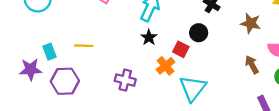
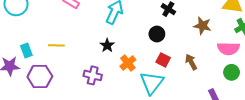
black star: (149, 37) -> (107, 45), moved
red square: (181, 49) -> (163, 60), moved
brown arrow: (252, 65) -> (191, 62), moved

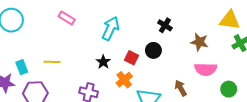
pink semicircle: (228, 49) -> (206, 69), moved
red square: (163, 60) -> (131, 58), moved
brown arrow: (191, 62) -> (181, 88), moved

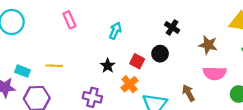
pink rectangle: (67, 18) -> (69, 20), turned 35
cyan arrow: (111, 28) -> (115, 31), size x0.7
cyan rectangle: (22, 67) -> (23, 71), turned -48

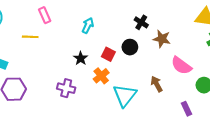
brown star: (208, 45) -> (162, 39), moved
yellow line: (54, 66) -> (30, 37), moved
pink semicircle: (215, 73) -> (181, 66), turned 35

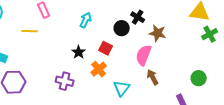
black circle: (130, 47) -> (122, 28), moved
pink semicircle: (181, 66) -> (144, 55), moved, turned 75
cyan triangle: (125, 95) -> (122, 88), size x0.7

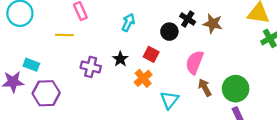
brown star: (158, 33) -> (213, 24), moved
green circle: (199, 78) -> (236, 89), moved, size x1.5
purple cross: (65, 81) -> (91, 67), moved

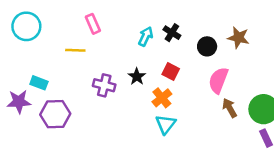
black cross: (188, 19) -> (172, 33), moved
black circle: (169, 32) -> (207, 46), moved
cyan triangle: (169, 100) -> (166, 124), moved

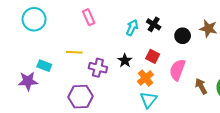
yellow line: (75, 50) -> (74, 52), moved
pink semicircle: (218, 80) -> (177, 70), moved
purple hexagon: (55, 114) -> (80, 97), moved

